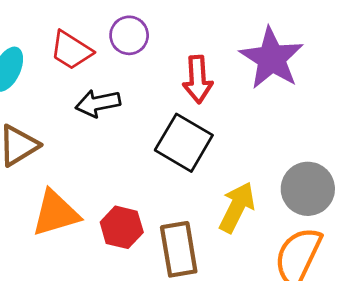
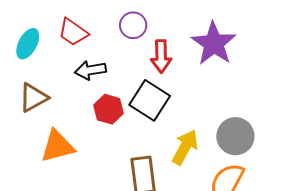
purple circle: (129, 35) -> (133, 25), moved
red hexagon: (122, 227) -> (109, 109), moved

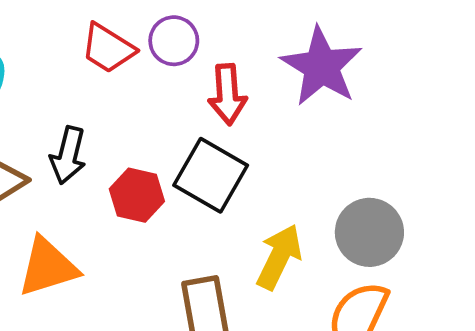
red trapezoid: (73, 32) -> (108, 48), moved
black arrow: (90, 70) -> (68, 155), moved, turned -64

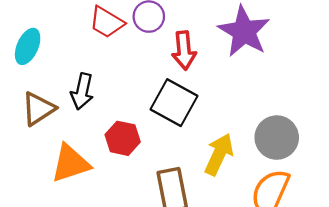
red hexagon: (137, 195) -> (123, 138), moved

